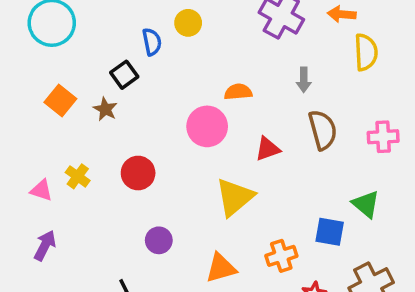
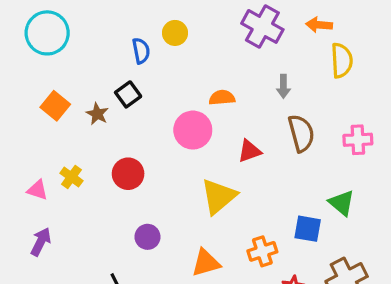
black square: (124, 75) -> (128, 94), moved

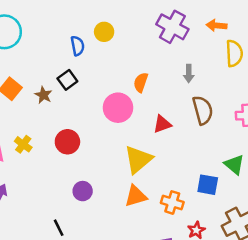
orange semicircle: (222, 98) -> (141, 82), turned -66
orange cross: (262, 251) -> (172, 202), turned 35
orange triangle: (206, 263) -> (136, 196), moved

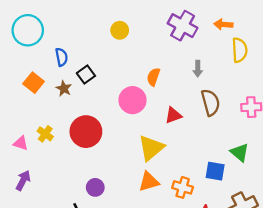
blue semicircle: (78, 46) -> (61, 57), moved
red circle: (67, 142) -> (86, 132), size x1.4
purple circle: (83, 191) -> (95, 187), moved

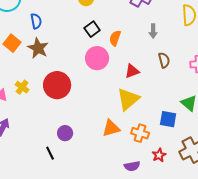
black square: (86, 75) -> (92, 29), moved
brown star: (64, 88) -> (38, 48), size x1.5
brown semicircle: (210, 102) -> (164, 60), size x0.7
yellow triangle: (151, 148) -> (128, 99), moved

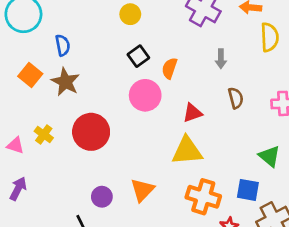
yellow triangle: (128, 99) -> (187, 151), turned 35
blue square: (168, 119) -> (248, 190), moved
orange triangle: (111, 128) -> (142, 190), moved, turned -30
orange cross: (140, 133) -> (203, 197), size x1.4

